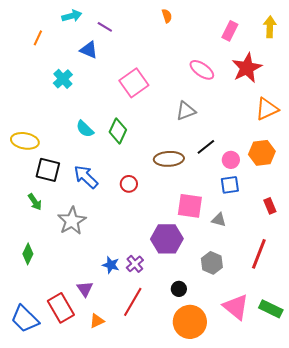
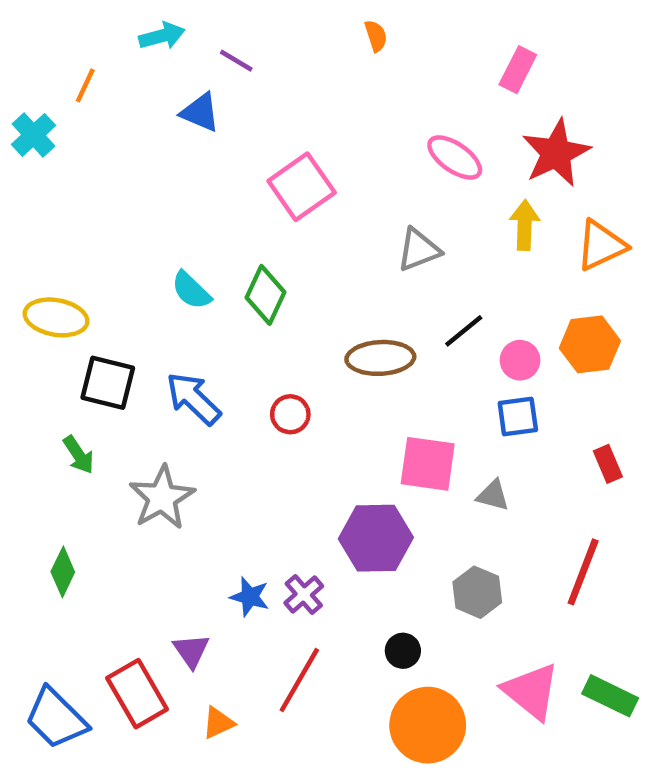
yellow arrow: (270, 27) -> (525, 225), moved
cyan cross: (63, 79) -> (33, 135), moved

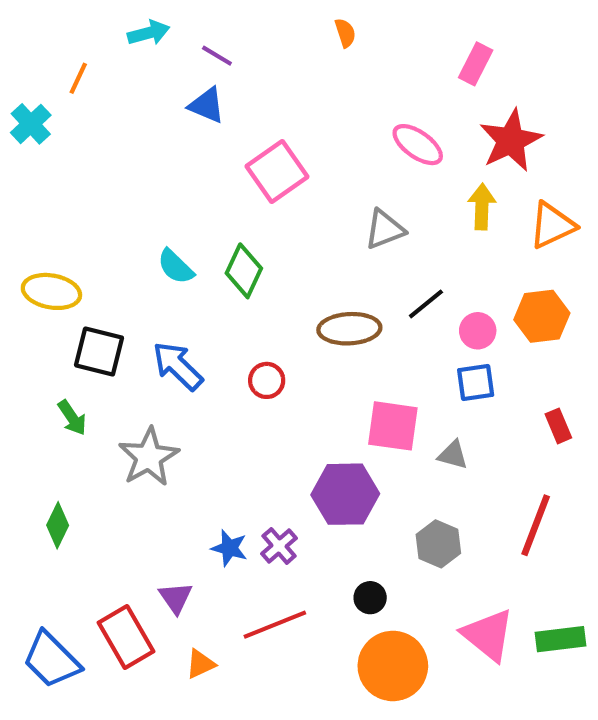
blue triangle: (200, 112) -> (207, 105), moved
red line: (299, 680) -> (275, 625), turned 38
green rectangle: (610, 696) -> (560, 639), turned -33

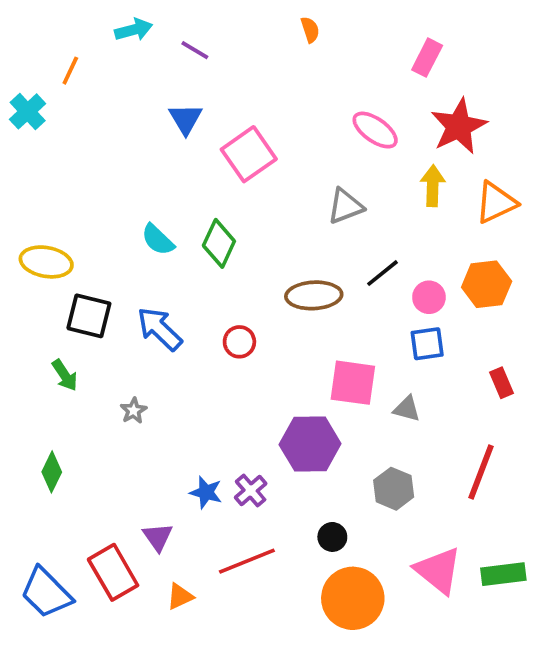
blue triangle: (207, 105) -> (186, 119), moved, turned 36
gray star: (149, 457) -> (134, 411), size x0.5

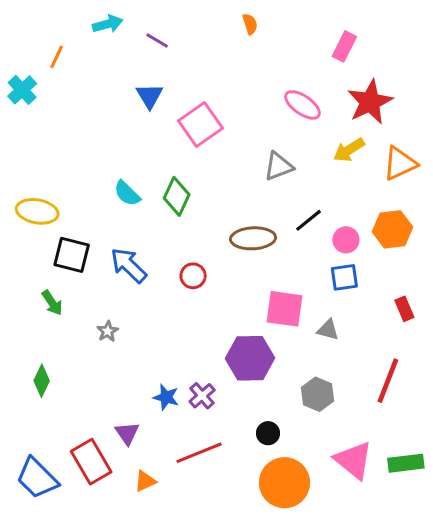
yellow arrow: (433, 186) -> (349, 150), turned -124

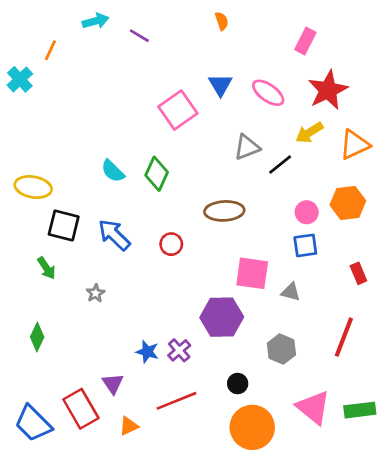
blue triangle: (150, 96) -> (220, 85), moved
black line: (308, 220) -> (280, 164), moved

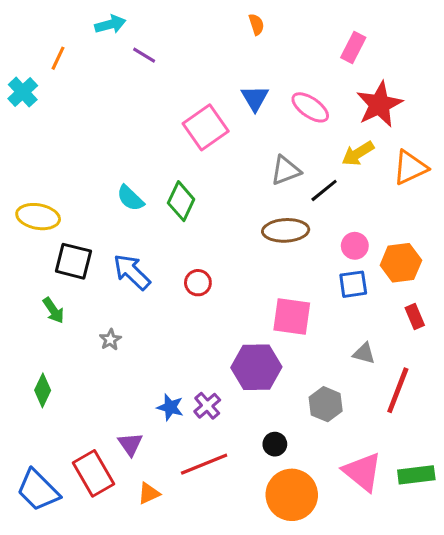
purple line: (139, 36) -> (144, 55), moved
orange hexagon: (348, 203) -> (401, 263), moved
brown ellipse: (224, 211) -> (286, 230), moved
gray triangle: (291, 292) -> (364, 353), moved

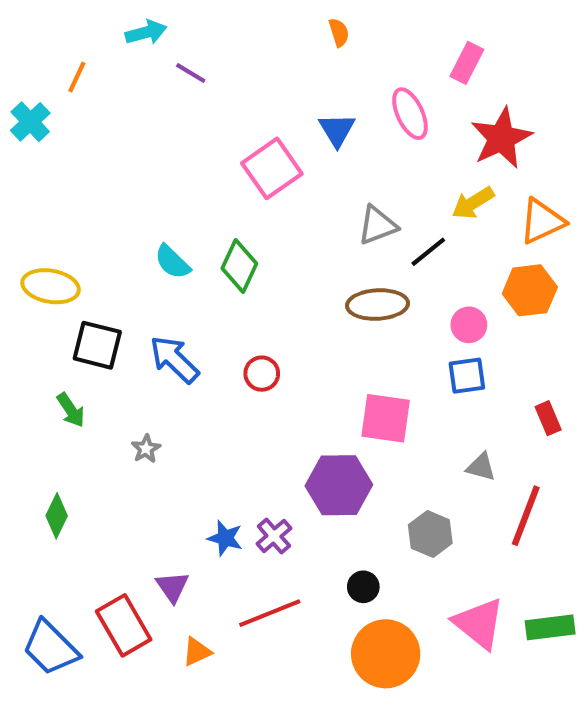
pink ellipse: (310, 107) -> (410, 114), moved, turned 30
orange hexagon: (401, 263) -> (530, 290), moved

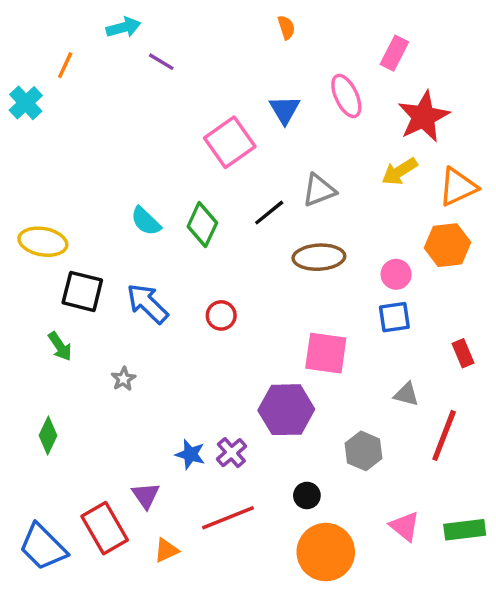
black line: (428, 252) -> (269, 213), moved
pink triangle: (479, 623) -> (405, 526), size x0.7

